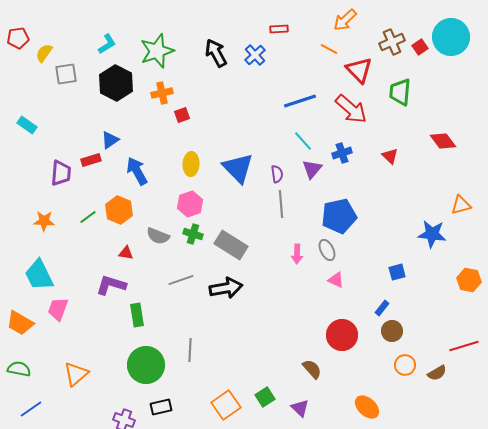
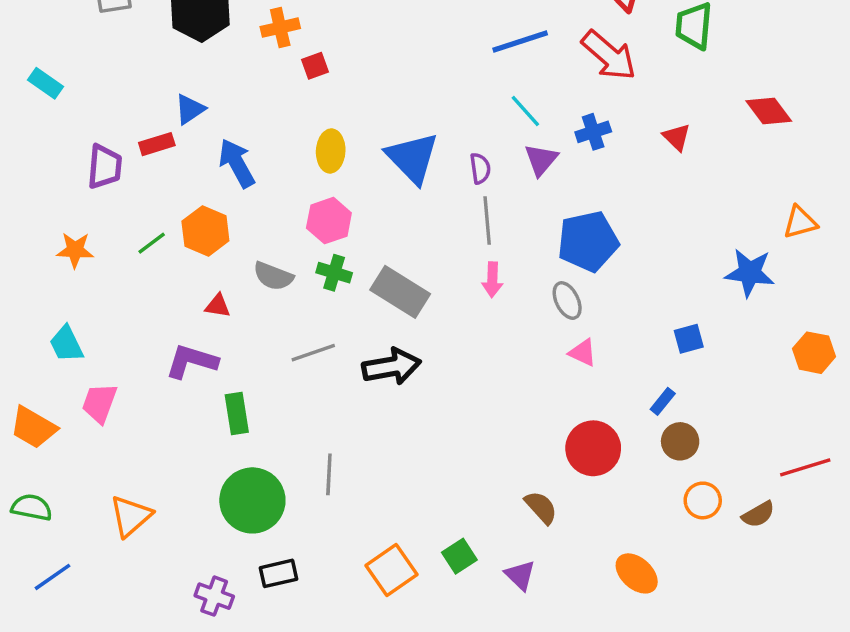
pink arrow: (297, 254) -> (492, 280), moved
cyan trapezoid: (39, 275) -> (66, 344), size x0.7

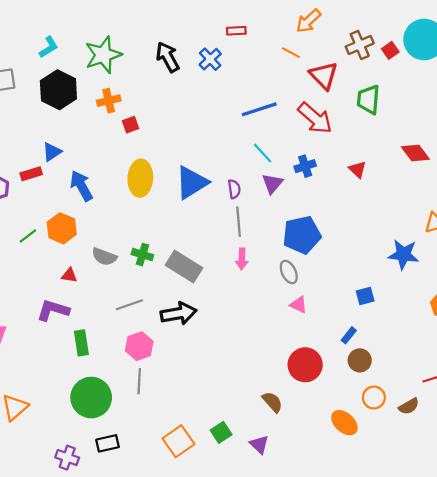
yellow ellipse: (331, 151) -> (140, 178), size x1.4
blue triangle: (412, 158) -> (192, 182), turned 42
pink hexagon: (329, 221) -> (139, 346), moved
orange ellipse: (637, 573) -> (344, 423), moved

